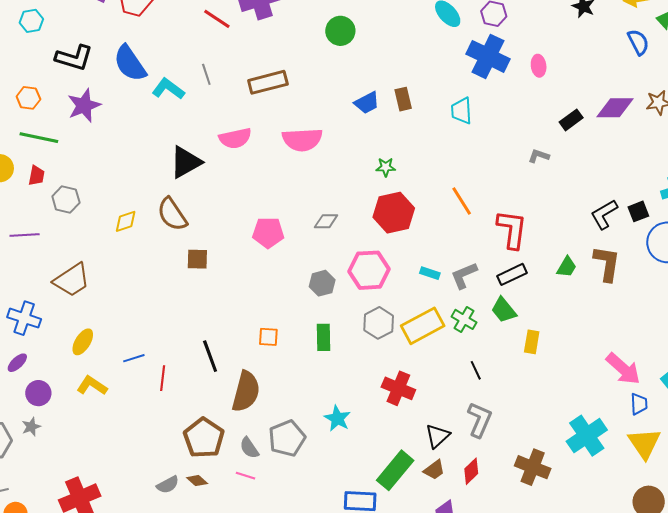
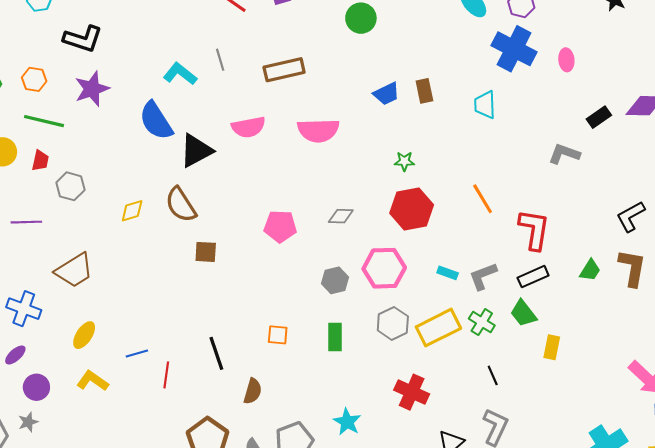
blue semicircle: (130, 63) -> (156, 121), moved
gray L-shape: (539, 156) -> (564, 154), size x1.4
brown semicircle: (246, 392) -> (253, 391), size x0.6

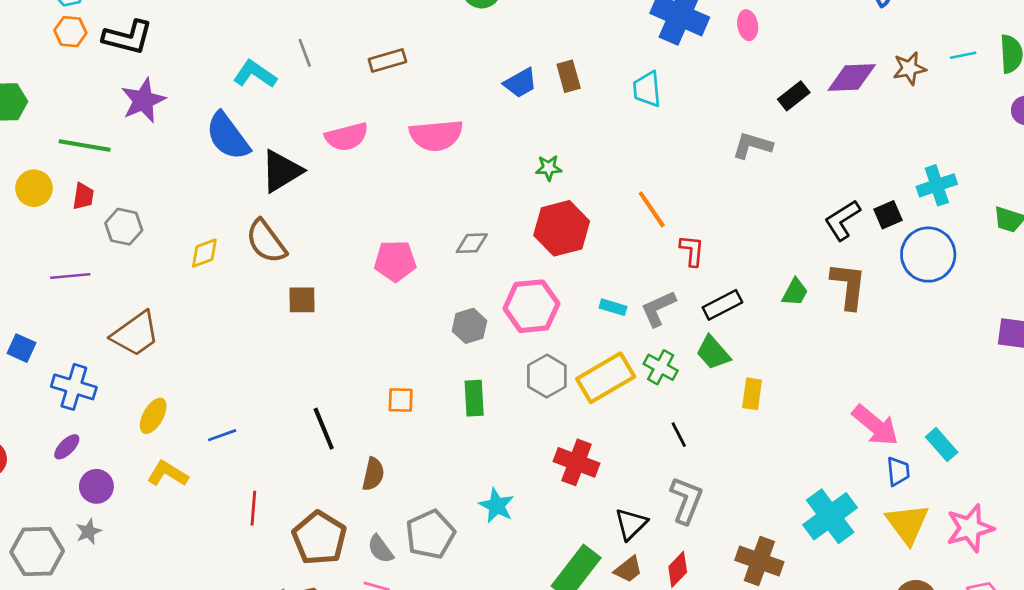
brown rectangle: (284, 70) -> (387, 60), size x0.7
orange hexagon: (34, 79) -> (70, 32), moved
red L-shape: (534, 230) -> (692, 251), moved, size x0.6
red line: (166, 375) -> (253, 508), moved

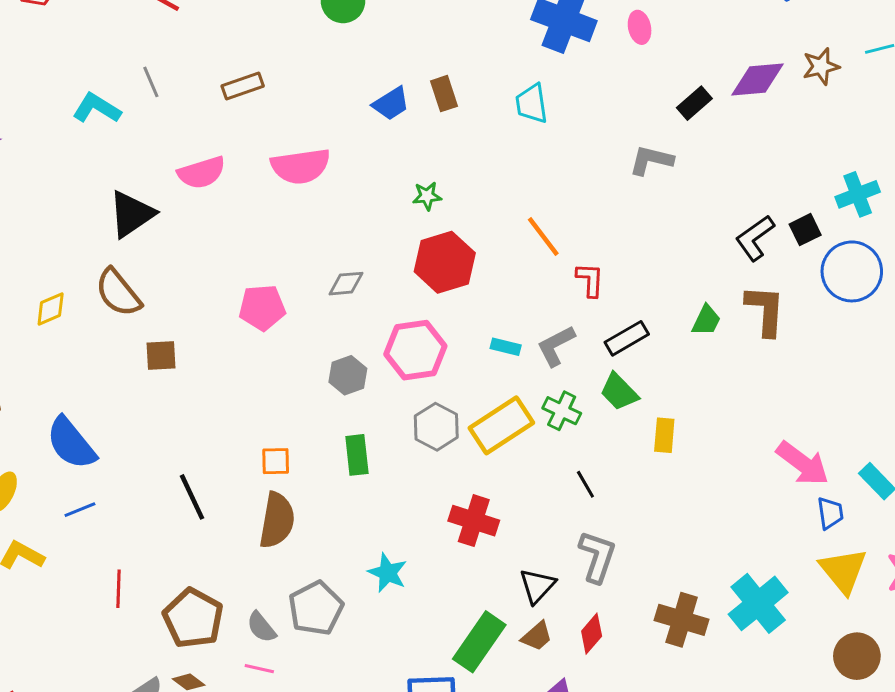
blue semicircle: (228, 136) -> (71, 443), moved
brown semicircle: (373, 474) -> (277, 520), moved, size x1.5
cyan cross: (830, 516) -> (758, 603), moved

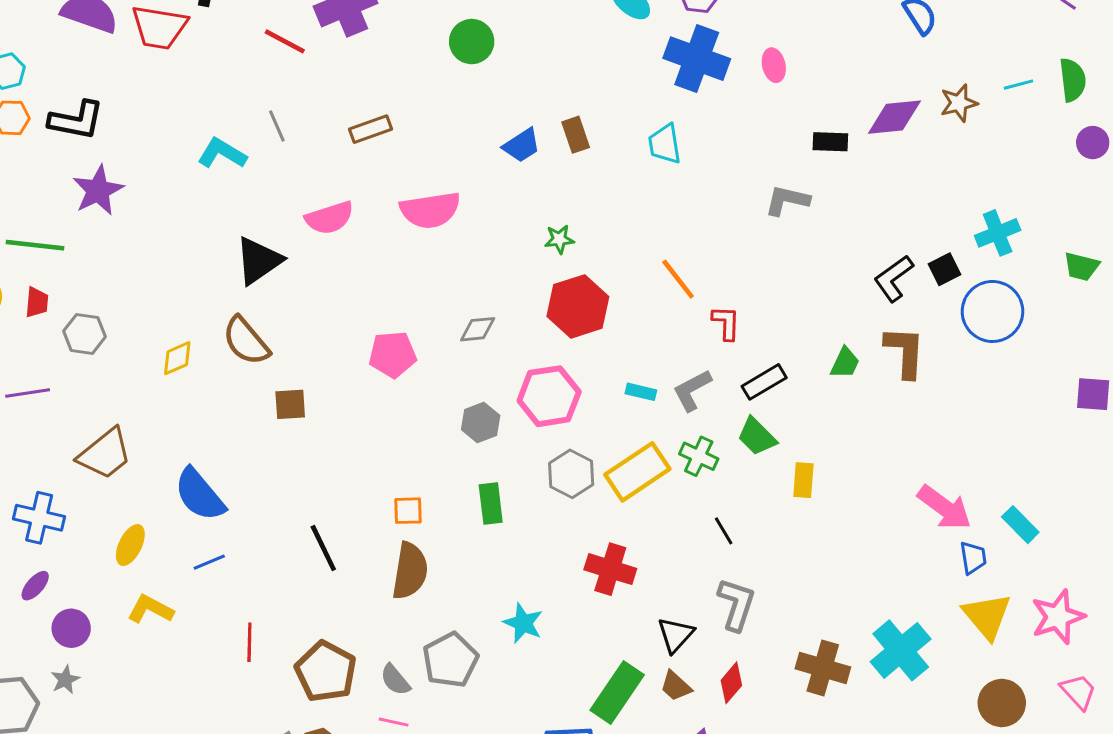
black rectangle: (694, 103) -> (830, 142), turned 44
brown trapezoid: (537, 636) -> (676, 686), turned 84

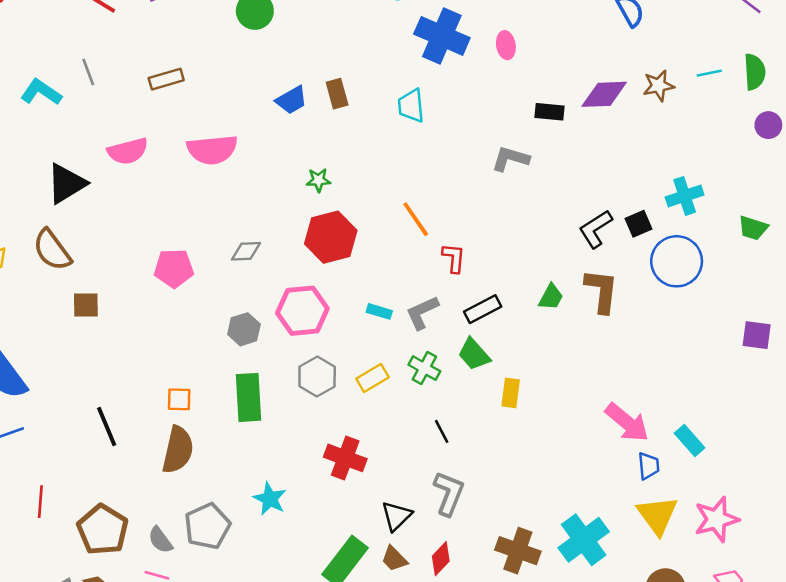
yellow rectangle: (637, 472) -> (372, 378), size x0.6
green rectangle: (491, 504) -> (249, 397), size x1.4

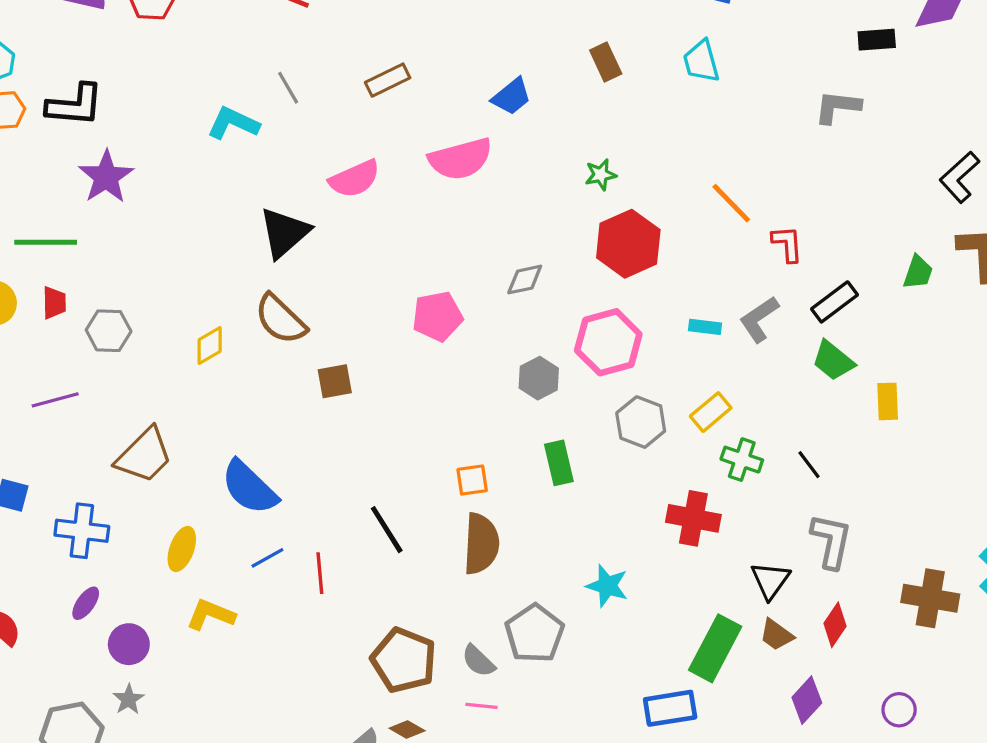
blue trapezoid: (292, 100) -> (512, 96), moved
green cross: (424, 368) -> (742, 460), moved
green rectangle: (249, 397) -> (559, 463), size x0.7
red line: (40, 502) -> (320, 573), moved

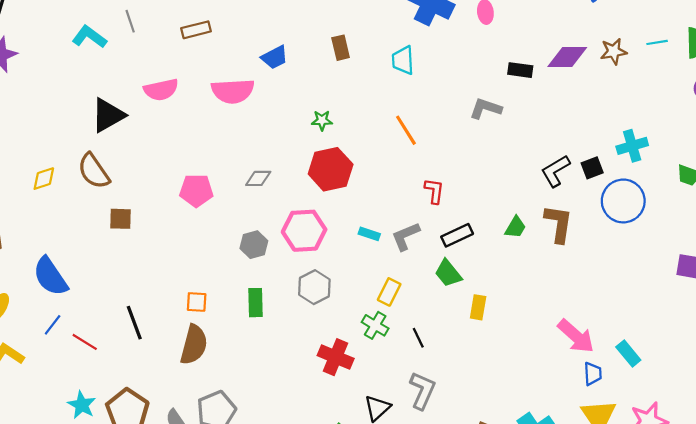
orange line: (731, 203) -> (406, 130), moved
yellow rectangle: (711, 412) -> (389, 292), moved, turned -35
blue line: (267, 558) -> (53, 325), turned -35
red line: (320, 573) -> (85, 342), turned -65
cyan star: (607, 586) -> (82, 405), moved

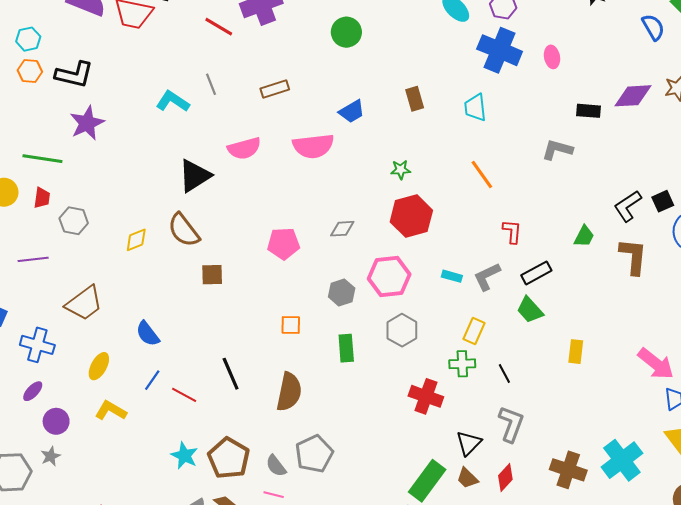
green trapezoid: (515, 227) -> (584, 236), moved
blue semicircle: (50, 276) -> (148, 334), size x0.7
orange square: (197, 302) -> (291, 325), moved
yellow rectangle: (478, 307) -> (576, 352), moved
green cross: (375, 325) -> (462, 364), turned -30

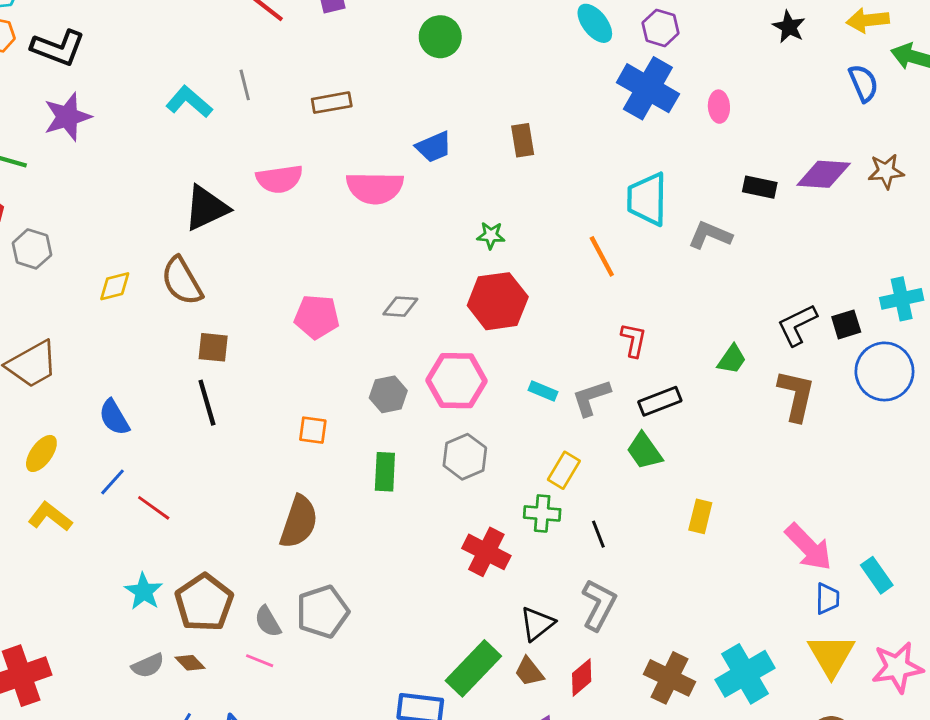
cyan trapezoid: (475, 108) -> (647, 199), moved, size x1.4
black line: (231, 374) -> (207, 403), moved

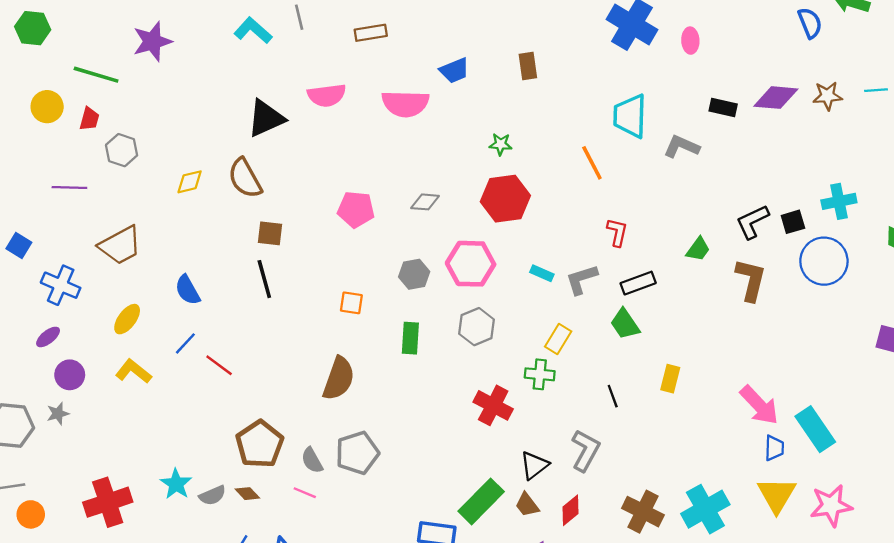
black line: (598, 534) -> (613, 396), moved
cyan rectangle: (877, 575) -> (815, 429), size x1.5
cyan star: (144, 591) -> (176, 484), moved

